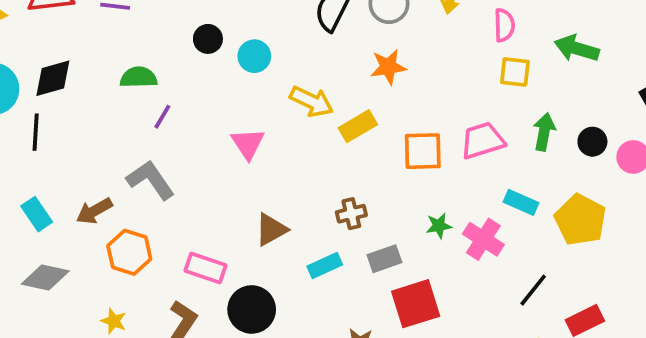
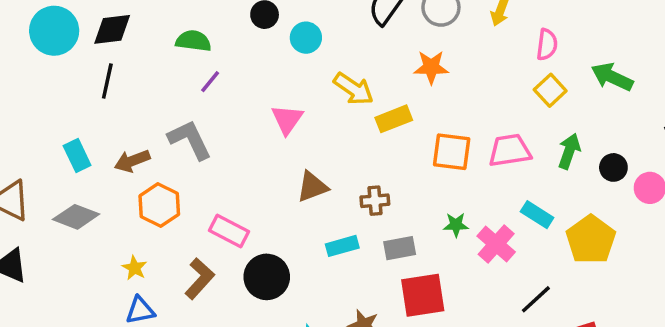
yellow square: (515, 72) -> (550, 90), turned 32
black line: (36, 132) -> (107, 81), moved
brown triangle: (271, 230) -> (312, 187), moved

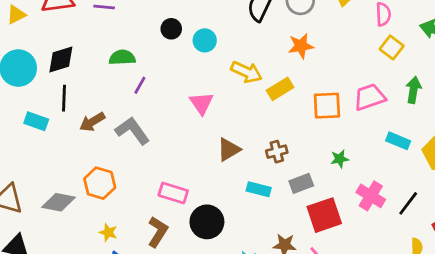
cyan rectangle: (77, 156) -> (36, 121), moved, turned -35
brown arrow: (132, 161) -> (92, 122), moved
orange hexagon: (159, 205) -> (100, 183), moved
pink cross: (496, 244) -> (371, 196), moved
cyan rectangle: (342, 246) -> (259, 189), turned 40

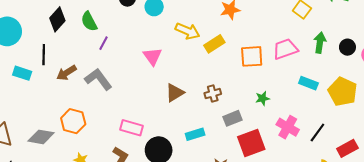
green semicircle: (122, 57) -> (89, 21), turned -114
black diamond: (61, 60) -> (57, 19), moved, turned -30
cyan rectangle: (259, 189) -> (195, 134), moved, turned -30

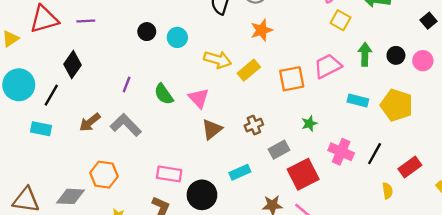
green semicircle: (89, 21) -> (164, 94), moved
black line: (44, 55) -> (51, 95), moved, turned 36
pink triangle: (152, 56) -> (199, 98), moved

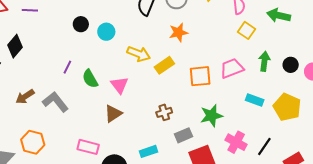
purple line: (127, 85) -> (67, 67), moved
green star: (309, 123) -> (211, 116), size x1.6
brown triangle: (212, 129) -> (113, 113), moved

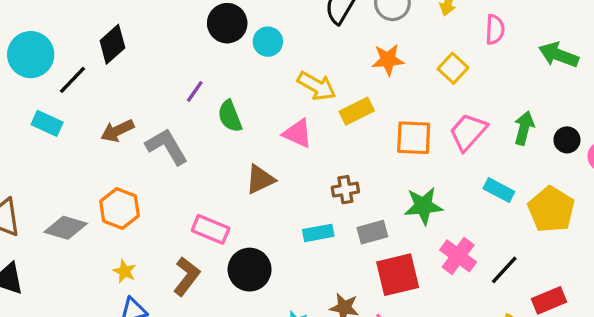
black circle: (81, 24) -> (227, 23), size x1.5
yellow square: (246, 30) -> (453, 68), moved
pink trapezoid: (232, 68) -> (468, 132), turned -35
pink triangle: (119, 85) -> (298, 133), moved, turned -36
cyan rectangle: (148, 151) -> (318, 233), moved

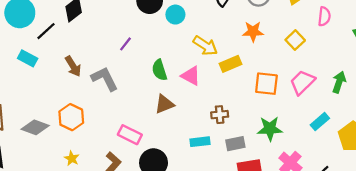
green semicircle: (230, 116) -> (159, 70), moved
brown arrow: (117, 131) -> (73, 66), turned -100
cyan rectangle: (499, 190) -> (320, 122), turned -72

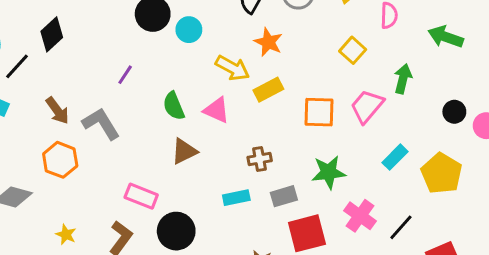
orange star: (253, 32) -> (268, 42), moved, turned 30
green arrow: (339, 82) -> (403, 79), moved
orange hexagon: (71, 117) -> (60, 160), moved

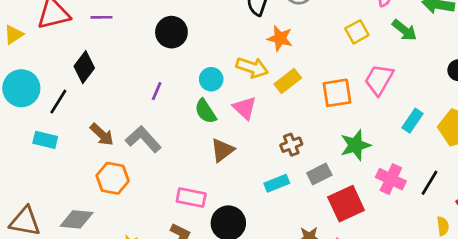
cyan circle: (189, 30) -> (211, 79), moved
yellow square: (353, 50) -> (357, 32), turned 30
green arrow: (403, 79) -> (404, 30), moved, turned 125
pink triangle: (217, 110) -> (245, 108), turned 30

